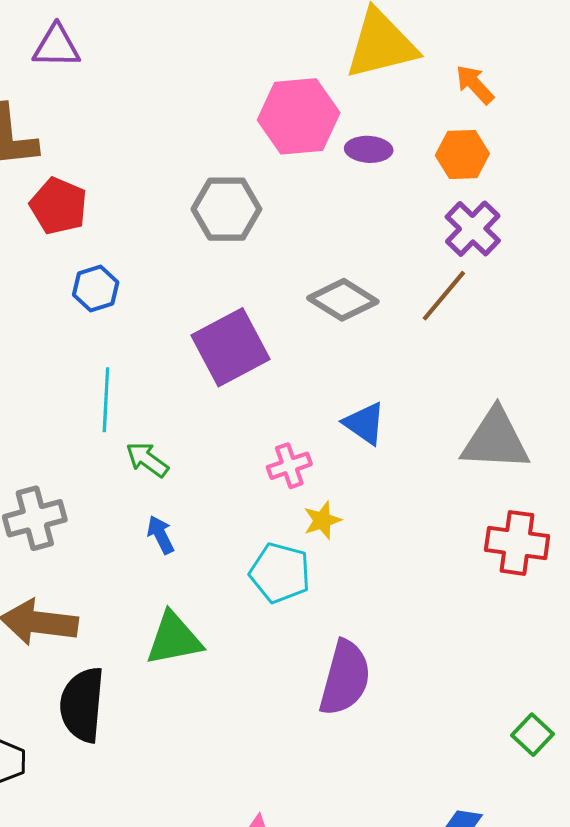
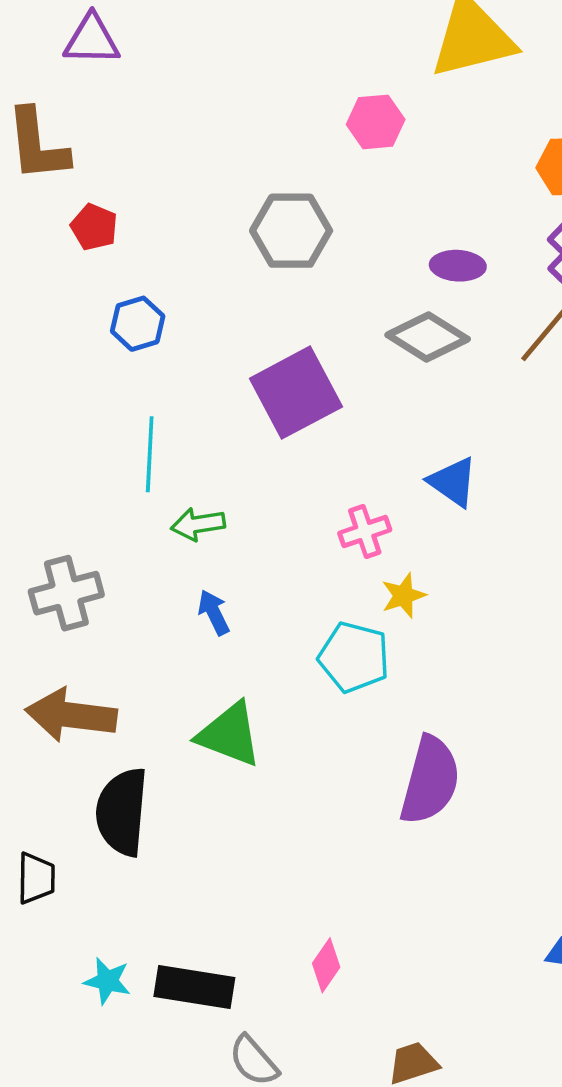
pink hexagon: (299, 116) -> (376, 122), size x0.6
purple ellipse: (369, 149) -> (458, 266), moved
red pentagon: (59, 206) -> (94, 227), size x0.7
green arrow: (147, 460) -> (198, 524), turned -45
green triangle: (174, 639) -> (229, 734), turned 32

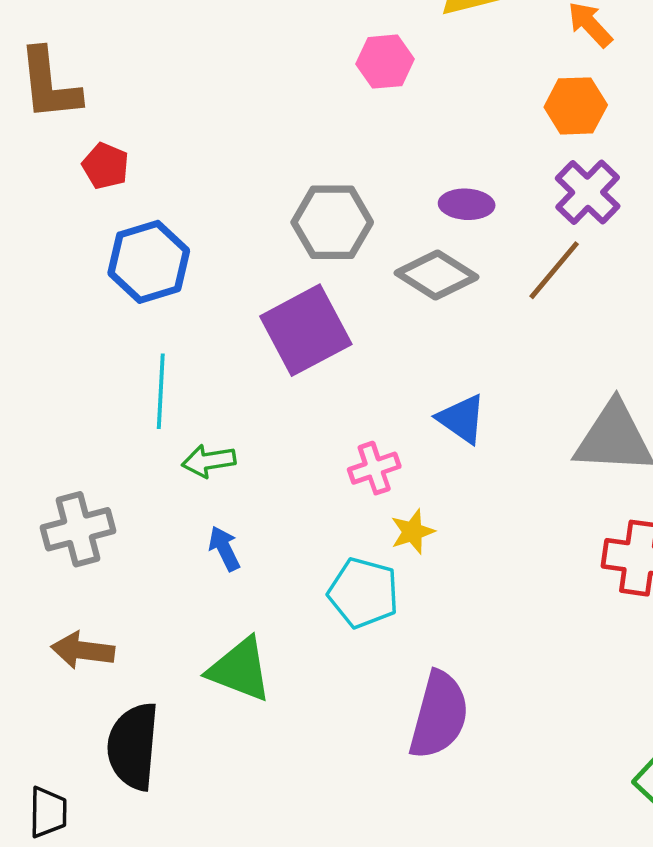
gray hexagon: (291, 231) -> (332, 222), moved
blue hexagon: (138, 324) -> (149, 262), size x1.5
brown arrow: (71, 715) -> (83, 650), size x0.7

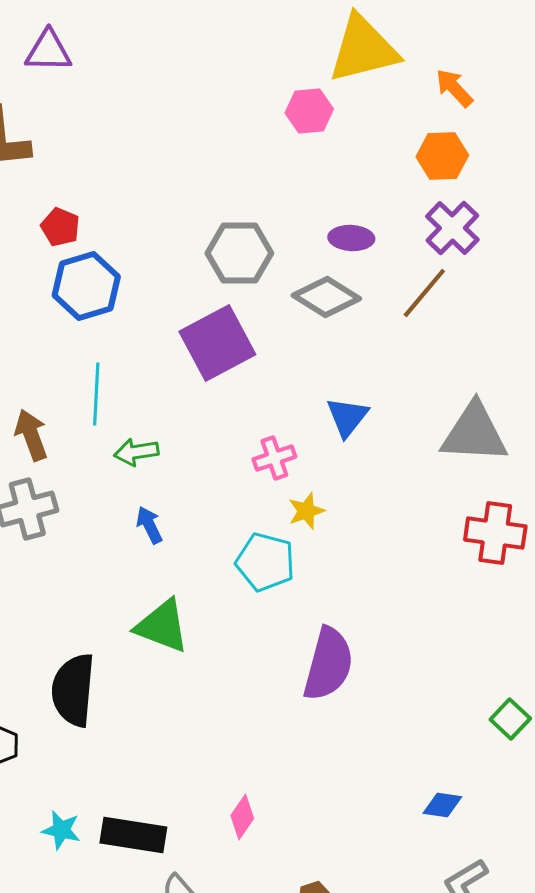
pink hexagon: (385, 62) -> (309, 111), moved
red pentagon: (106, 166) -> (60, 227), moved
blue triangle: (462, 419) -> (347, 417), turned 33
brown arrow: (83, 650) -> (31, 435), moved, turned 63

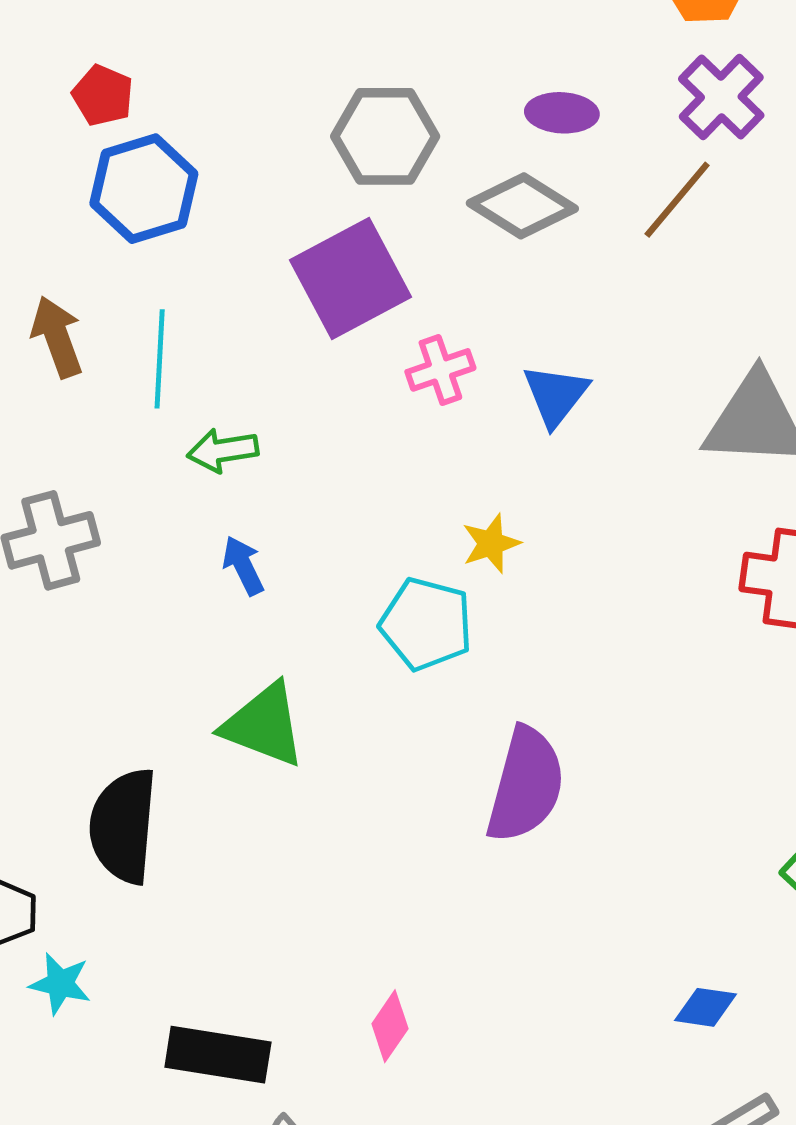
brown arrow: (31, 435) -> (57, 337), moved
pink cross: (274, 458) -> (440, 370), moved
cyan star: (61, 830) -> (60, 984), moved

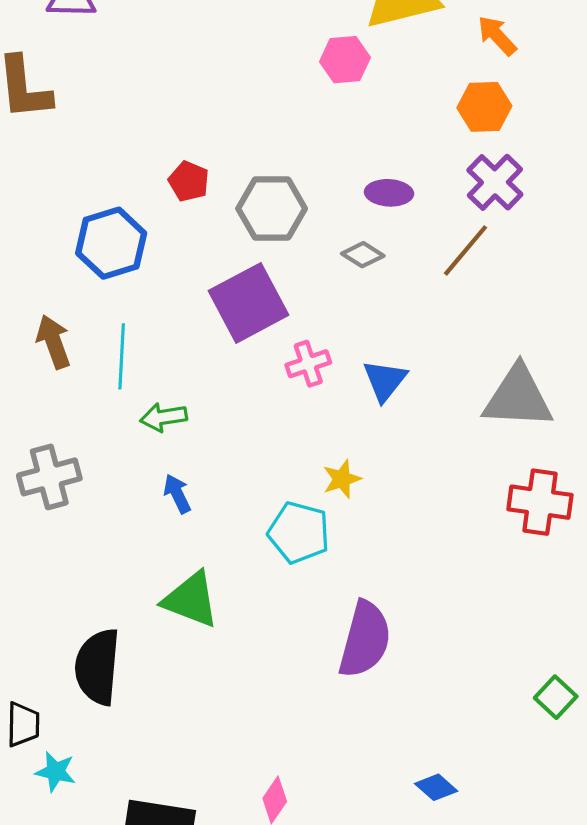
red pentagon: (103, 95) -> (189, 181), moved
gray diamond: (522, 206) -> (363, 255), size x0.6
blue diamond: (705, 1007) -> (436, 787), moved, turned 33

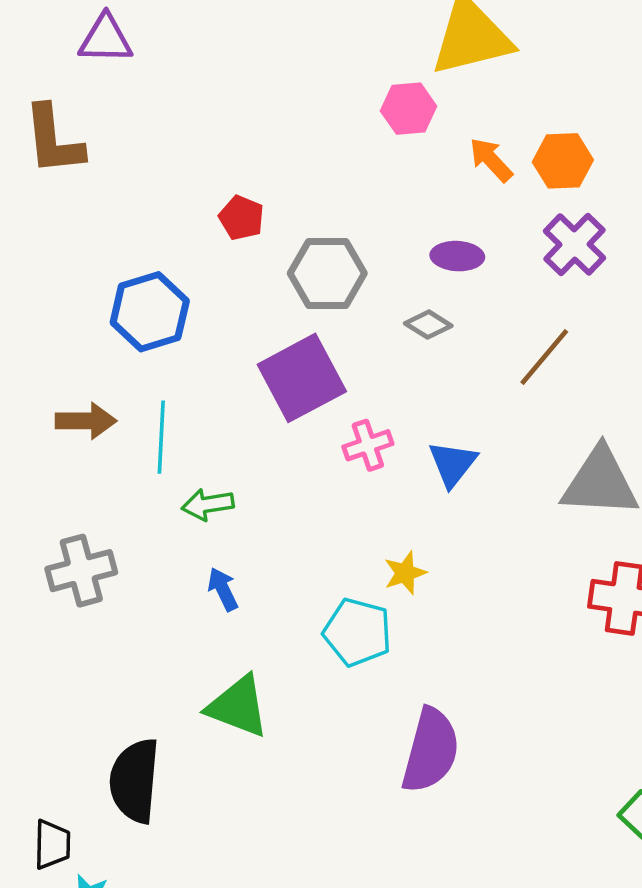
orange arrow: (497, 36) -> (491, 160), moved
red pentagon: (189, 181) -> (241, 218), moved
brown line: (466, 250) -> (544, 357), moved
brown arrow: (53, 342) -> (86, 421), turned 110

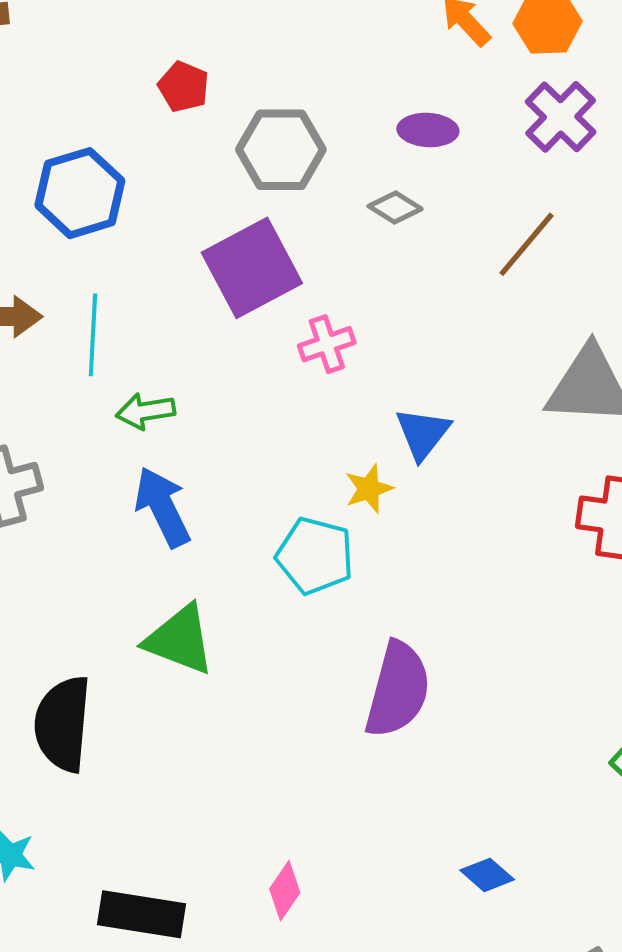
blue triangle: (453, 464) -> (423, 433), moved
blue arrow: (223, 589) -> (163, 507), size x1.6

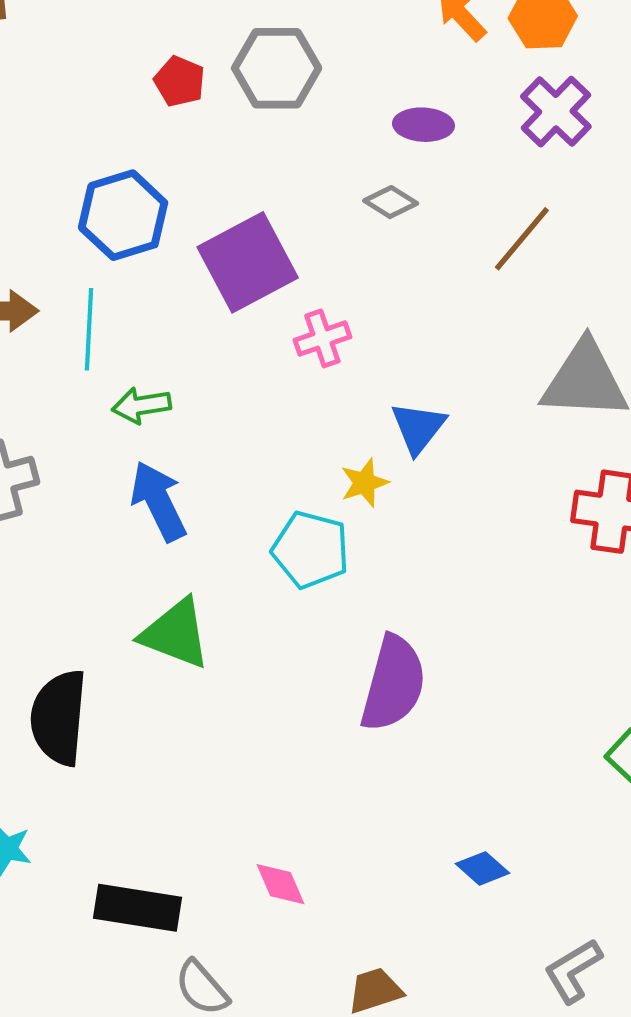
gray hexagon: (281, 150) -> (277, 68), moved
blue hexagon: (80, 193) -> (123, 215), moved
pink diamond: (285, 891) -> (280, 884), turned -58

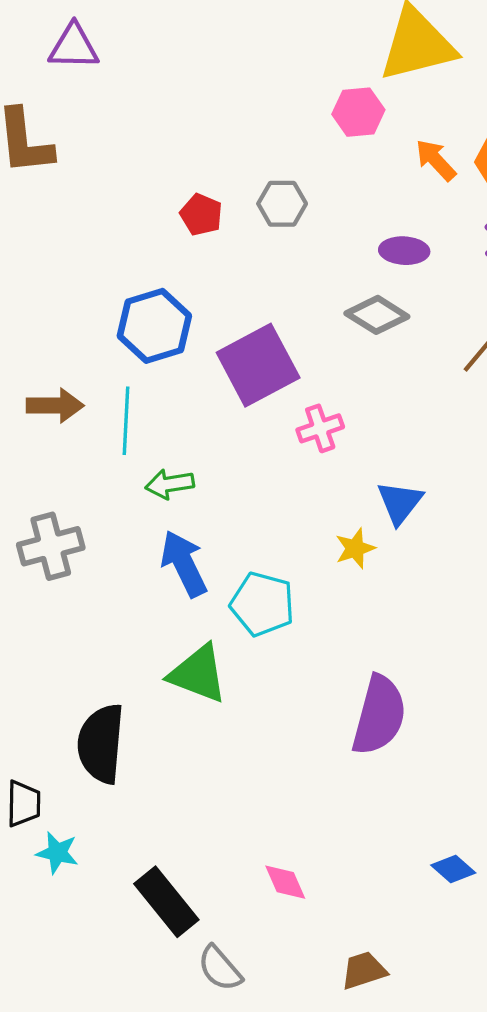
gray hexagon: (277, 68) -> (282, 204), size x0.7
gray diamond: (391, 202) -> (377, 315), size x1.4
cyan pentagon: (311, 550) -> (262, 604), moved
black rectangle: (137, 908) -> (166, 902), turned 42

